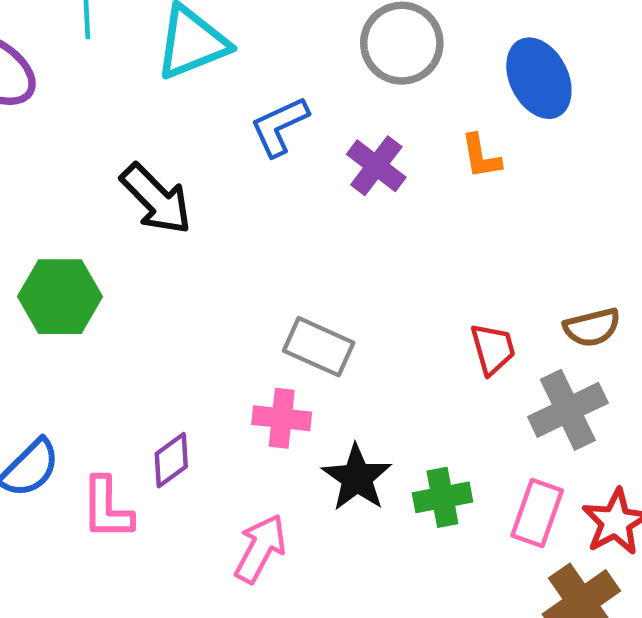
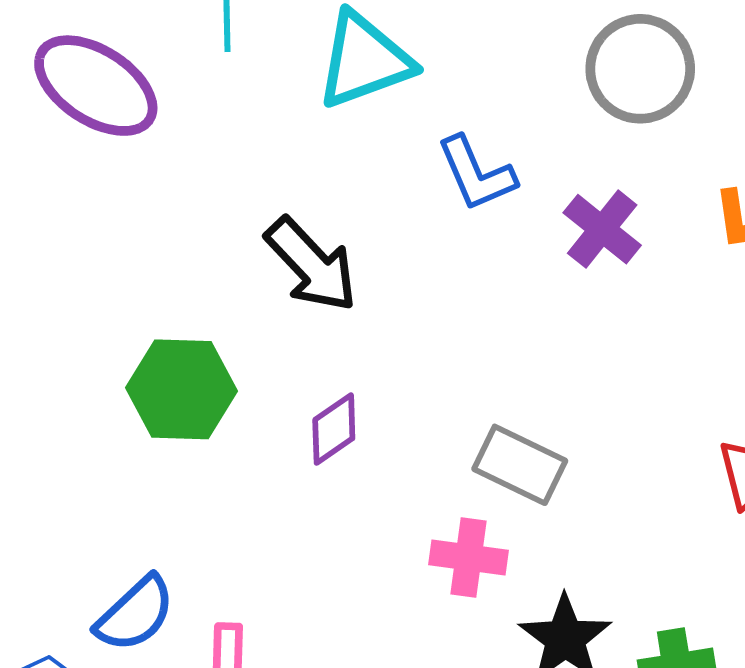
blue L-shape: (279, 126) -> (476, 174), turned -90
purple diamond: (171, 460) -> (334, 429), moved

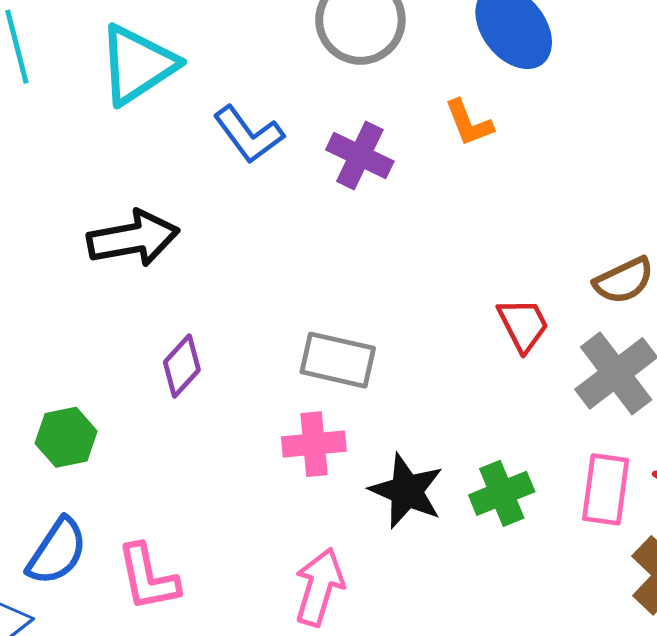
black arrow: (311, 265) -> (133, 238), turned -44
green hexagon: (182, 389) -> (66, 437), moved, size x0.7

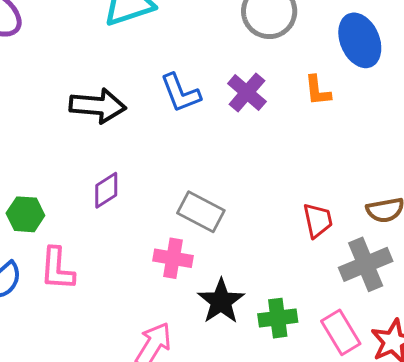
blue L-shape: (249, 135) -> (180, 93), moved
pink rectangle: (606, 489) -> (341, 332), turned -54
pink L-shape: (148, 577) -> (57, 269), moved

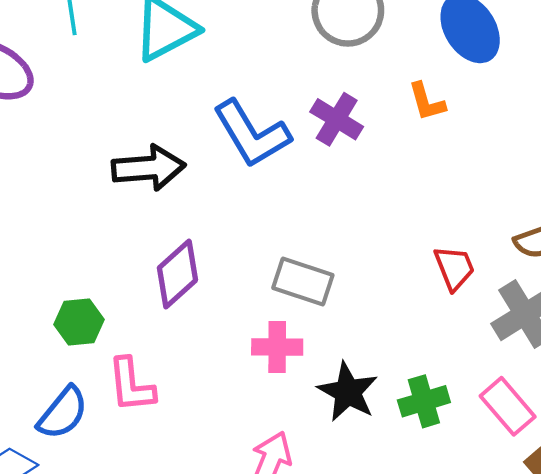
blue L-shape: (180, 93) -> (252, 134), size x1.4
purple diamond: (106, 190) -> (177, 274), size x1.4

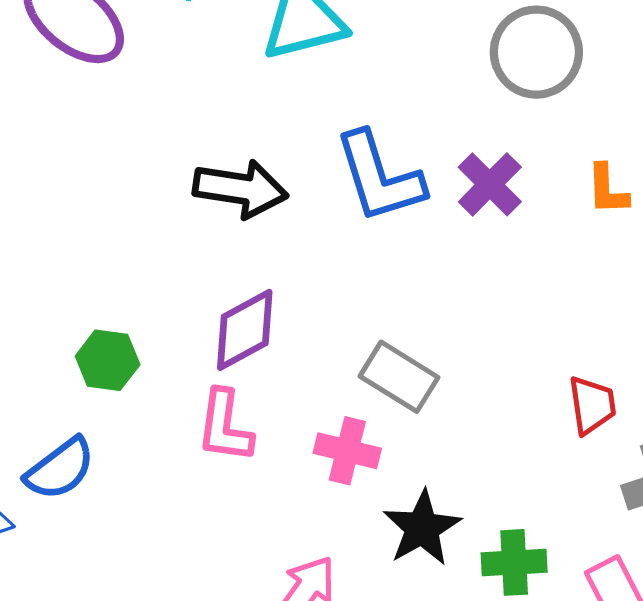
pink L-shape: (131, 385) -> (225, 426), moved

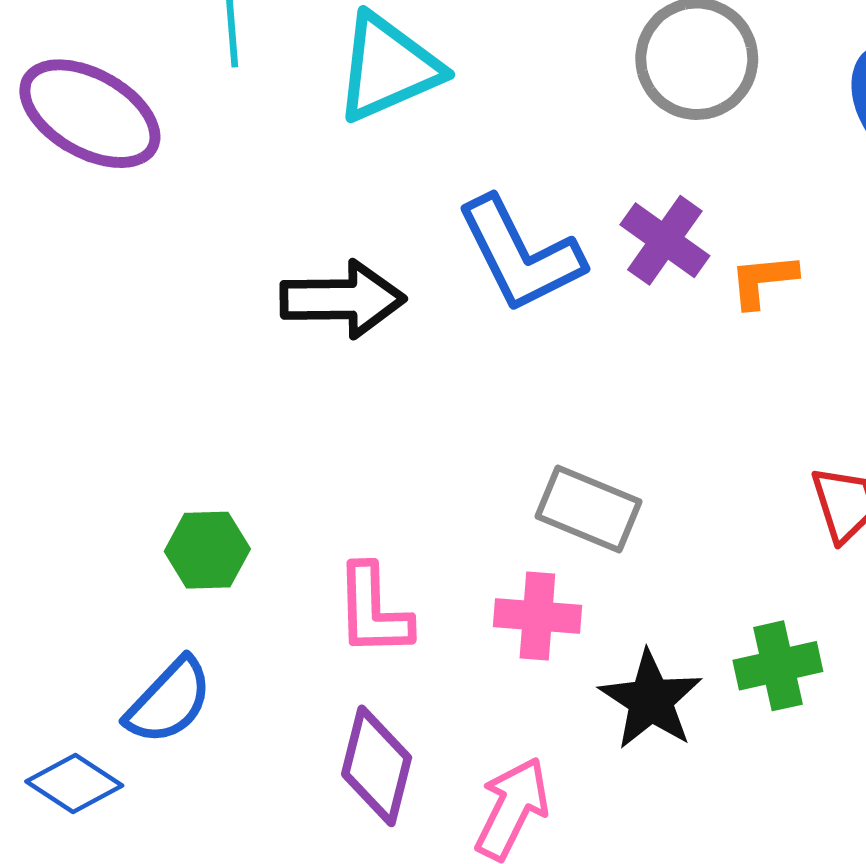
orange L-shape: (607, 190) -> (763, 280), moved, turned 96
purple diamond: (245, 330) -> (377, 766), moved, turned -38
green cross: (514, 562) -> (778, 666), moved

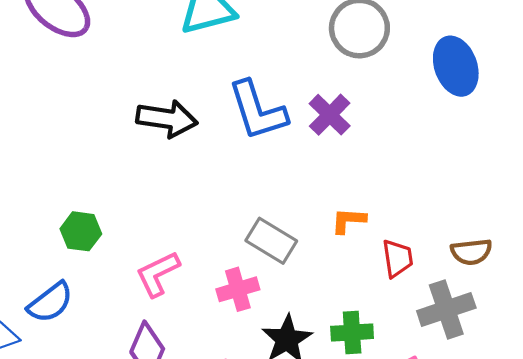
orange L-shape: (763, 280) -> (349, 220), moved
pink L-shape: (373, 610) -> (158, 274), turned 57
pink cross: (537, 616) -> (238, 289), turned -30

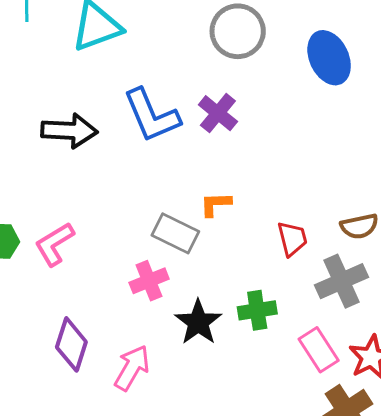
orange L-shape: (349, 220) -> (216, 204), moved
pink L-shape: (158, 274) -> (54, 244), moved

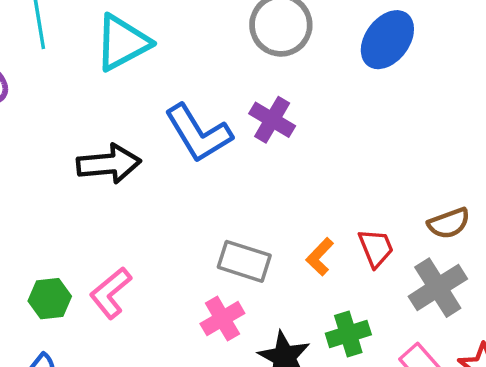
blue ellipse: (329, 58) -> (387, 40), turned 70
orange L-shape: (216, 204) -> (320, 257), moved, turned -36

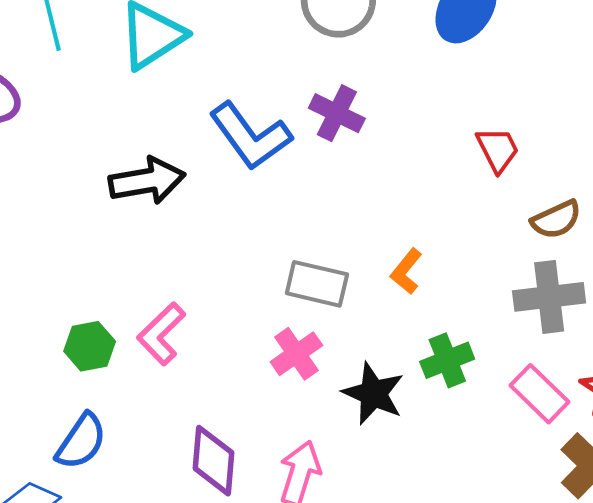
red trapezoid: (376, 248) -> (498, 150), moved
gray cross: (438, 288) -> (549, 297), turned 30

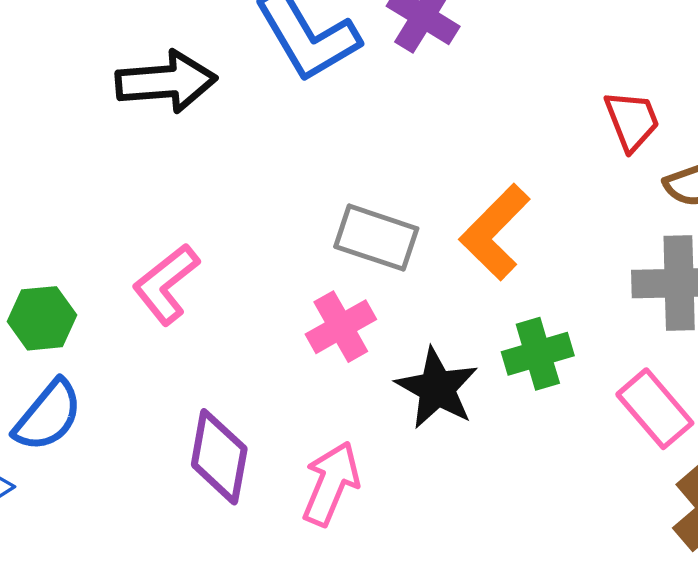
red trapezoid: (498, 150) -> (632, 121), moved
orange L-shape: (406, 271) -> (495, 232), size x1.6
green hexagon: (90, 346) -> (42, 318), moved

